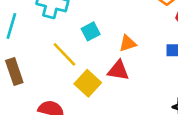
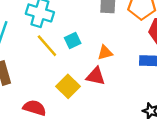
yellow line: (64, 54) -> (47, 46), moved

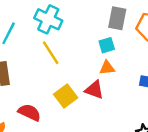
cyan square: (73, 40) -> (107, 45), moved

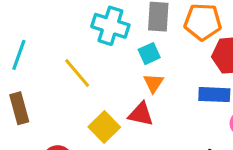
cyan cross: (48, 19) -> (110, 26), moved
orange triangle: (107, 68) -> (154, 83), turned -42

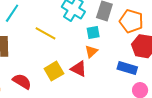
yellow line: (77, 73) -> (45, 33), turned -35

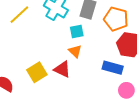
yellow line: (45, 33) -> (19, 15), moved, turned -70
orange triangle: (91, 51) -> (75, 51), turned -32

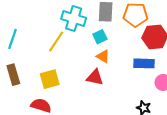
yellow line: (19, 15) -> (56, 41), moved
yellow square: (37, 72) -> (50, 79), moved, turned 30

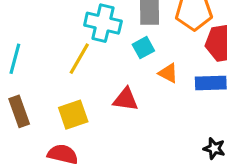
orange triangle: (103, 56) -> (168, 73), moved
red triangle: (95, 77) -> (126, 99), moved

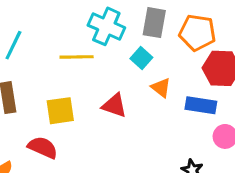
cyan square: (143, 48) -> (141, 58), turned -30
yellow line: (79, 59) -> (77, 57), turned 48

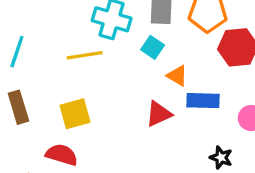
red triangle: (114, 105) -> (159, 114), moved, turned -36
blue rectangle: (201, 105) -> (203, 101), moved

